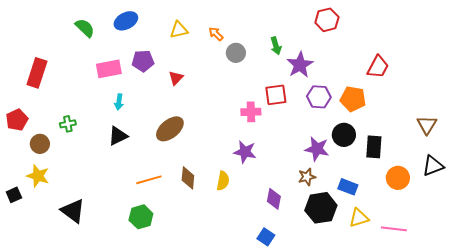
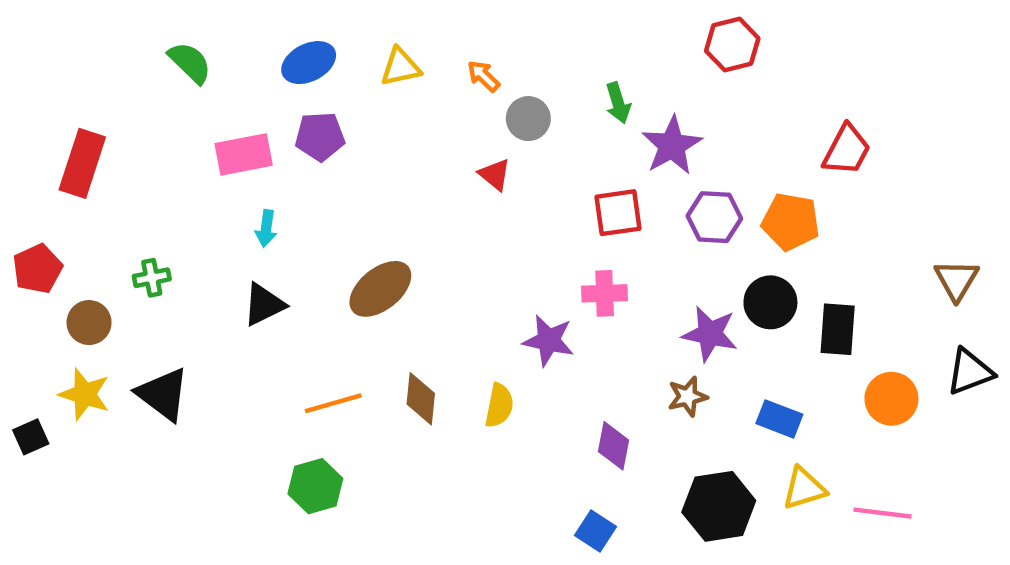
blue ellipse: (126, 21) -> (309, 63), moved
red triangle: (176, 78) -> (495, 175), moved, turned -35
pink cross: (251, 112) -> (605, 293), moved
black hexagon: (321, 208) -> (719, 506), moved
black triangle: (73, 211) -> (163, 394), moved

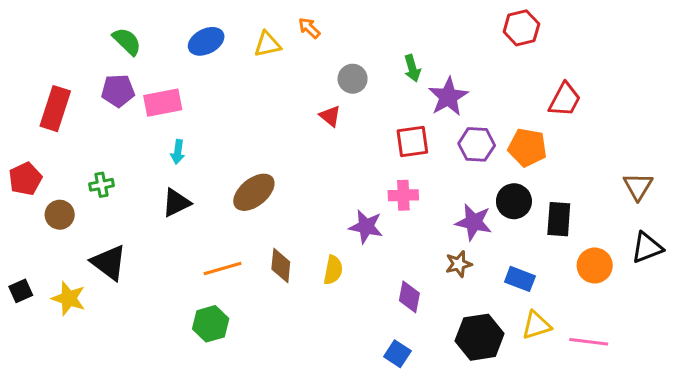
red hexagon: (732, 45) -> (521, 28), moved
orange arrow: (484, 76) -> (309, 28), moved
purple pentagon: (320, 136) -> (118, 91), moved
yellow star: (85, 394) -> (69, 298), moved

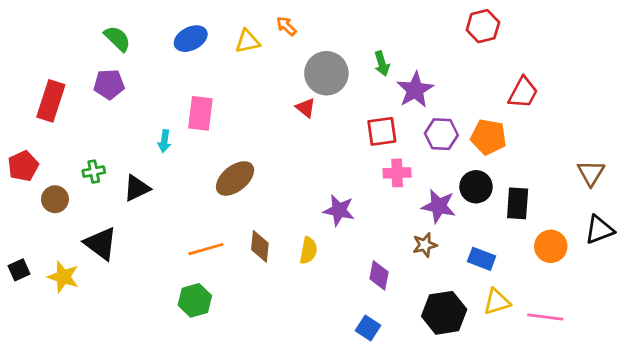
gray circle: (353, 79) -> (326, 73), size x1.6
pink rectangle: (163, 103) -> (200, 113), moved, turned -72
pink cross: (403, 195) -> (397, 173), moved
black triangle: (176, 203) -> (137, 188), moved

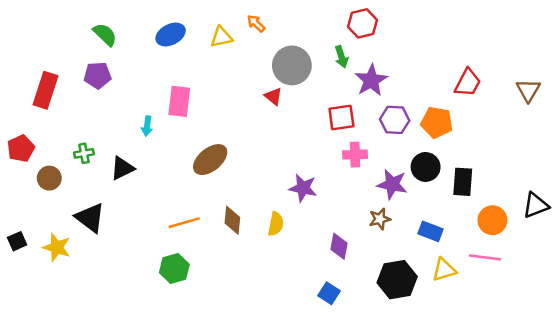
red hexagon: (483, 26) -> (362, 23), moved
brown triangle: (591, 173) -> (528, 90), moved
pink line: (545, 317) -> (485, 257), moved

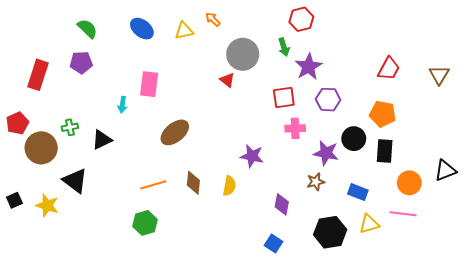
blue ellipse: (171, 35) -> (142, 29), turned 65
orange pentagon: (437, 122) -> (383, 114), moved
brown circle: (49, 178) -> (41, 148), size x1.6

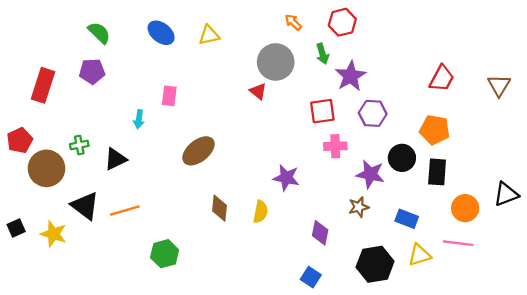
orange arrow: (213, 19) -> (293, 22), moved
pink rectangle: (149, 84) -> (169, 96), size x0.7
orange line: (153, 185) -> (125, 210), moved

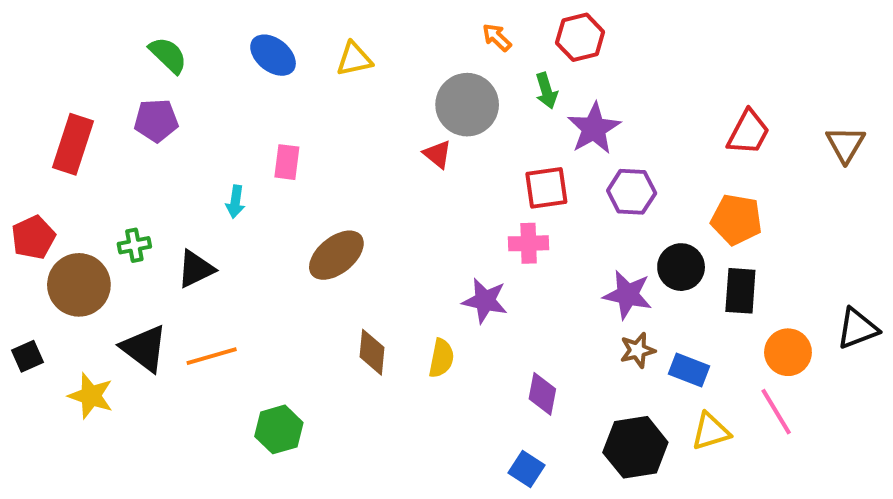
pink cross: (335, 146) -> (529, 243), moved
brown star: (359, 207) -> (637, 350), moved
black square: (16, 228) -> (27, 356), moved
pink line: (458, 243) -> (776, 412), turned 52

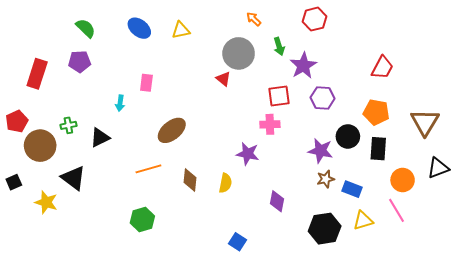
red hexagon: (580, 37) -> (314, 19), moved
brown triangle: (845, 144) -> (425, 122), moved, size x1.4
orange line: (212, 356) -> (148, 169), moved
blue square: (527, 469) -> (238, 242), moved

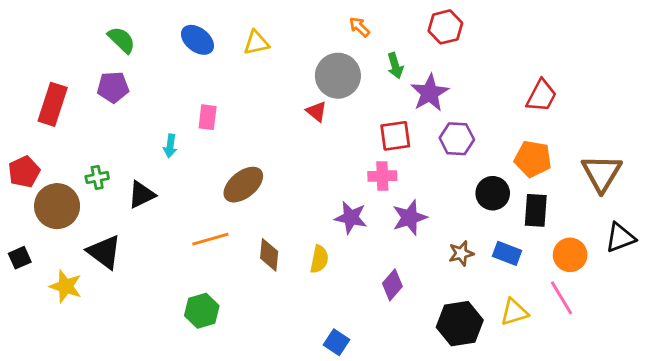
purple star: (321, 151) -> (410, 218), moved, turned -30
blue rectangle: (352, 189) -> (507, 253), moved
purple diamond: (277, 201) -> (392, 285), turned 30

